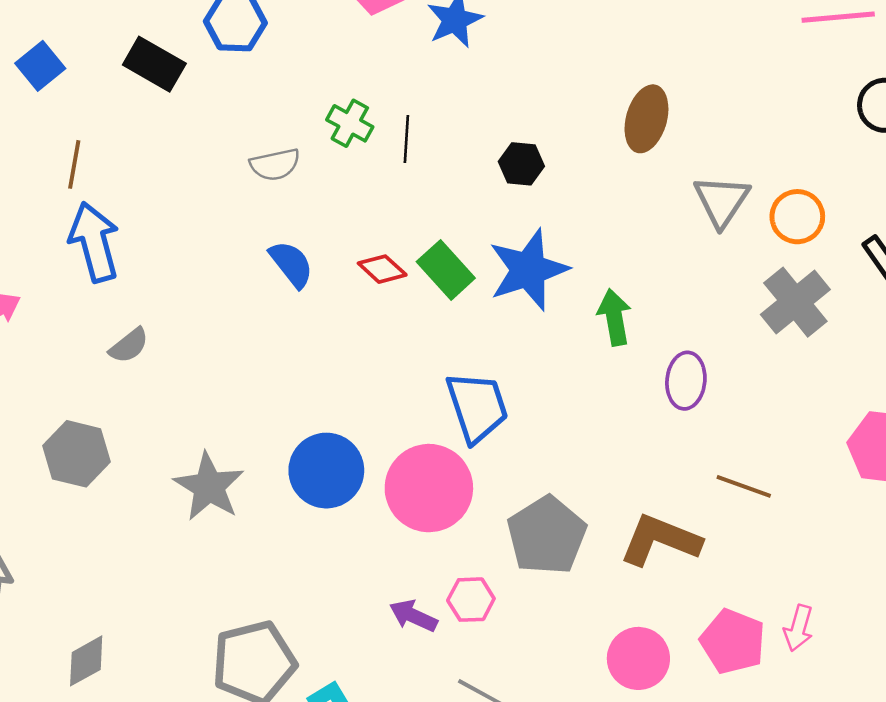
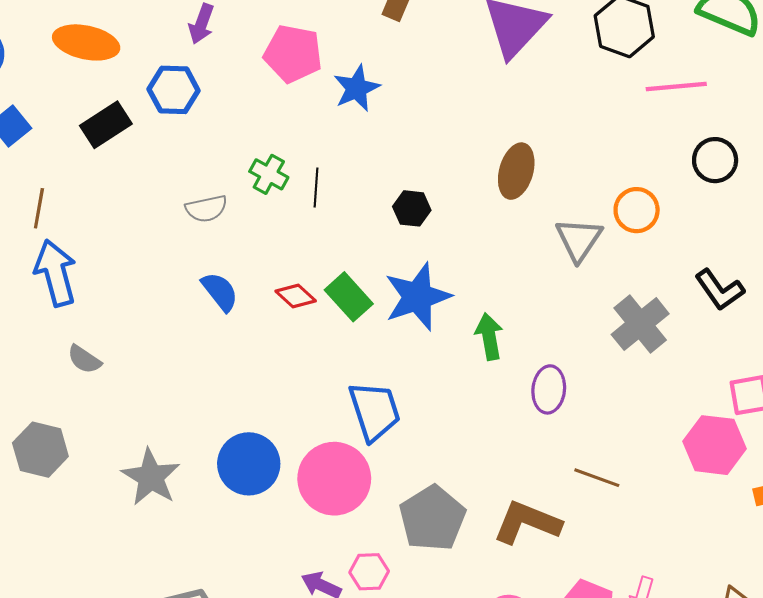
black rectangle: (154, 64) -> (106, 125), turned -63
orange circle: (797, 217) -> (637, 210), moved
gray semicircle: (129, 346) -> (84, 359), turned 72

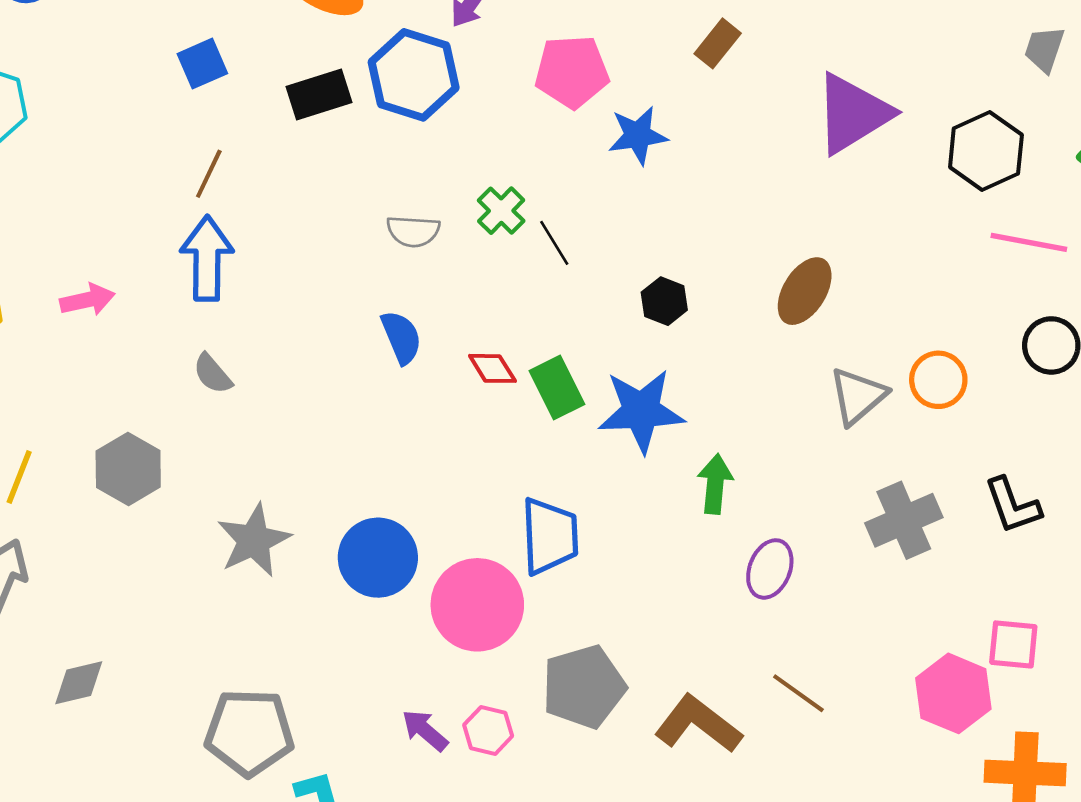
pink pentagon: (293, 54) -> (572, 72), turned -30
blue hexagon: (174, 90) -> (414, 75), size x1.4
black line: (316, 188) -> (554, 243), turned -51

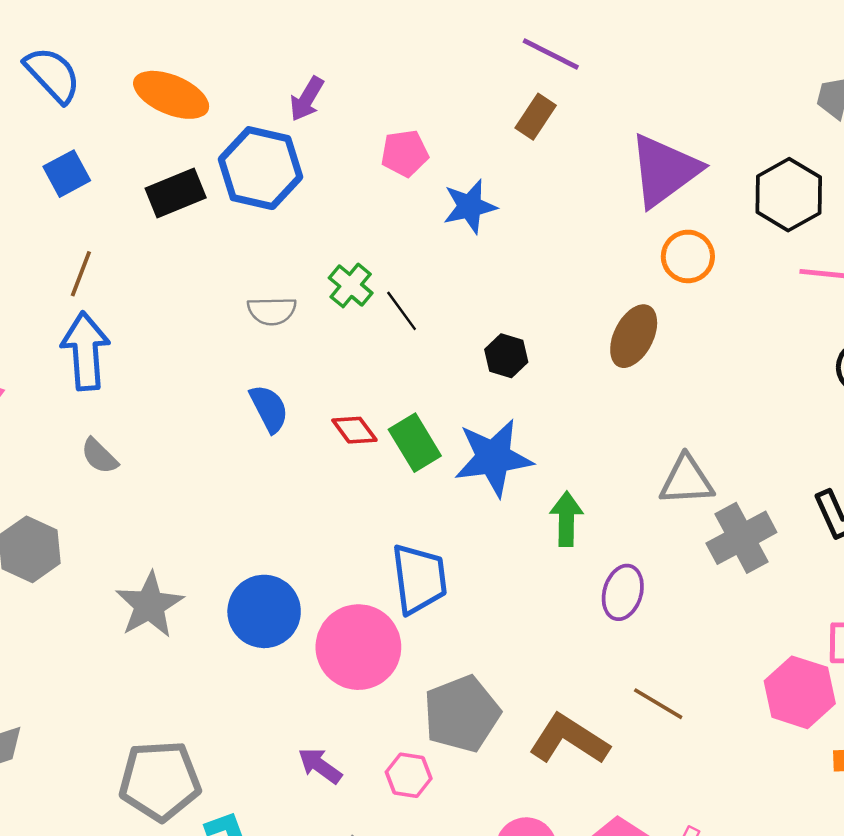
pink pentagon: (572, 72) -> (405, 153), size x0.7
orange circle: (938, 380) -> (688, 256), moved
gray triangle: (858, 396) -> (686, 480), moved, turned 42
pink hexagon: (488, 730) -> (409, 775), moved

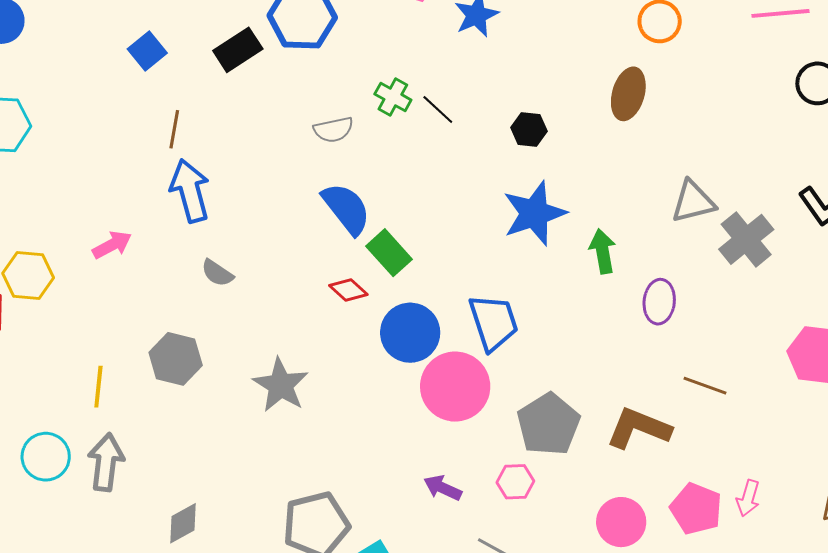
blue semicircle: (269, 409) -> (346, 209), size x1.4
red diamond: (354, 430) -> (348, 290), moved
green rectangle: (415, 443) -> (389, 253), moved
blue circle: (264, 611) -> (410, 333), moved

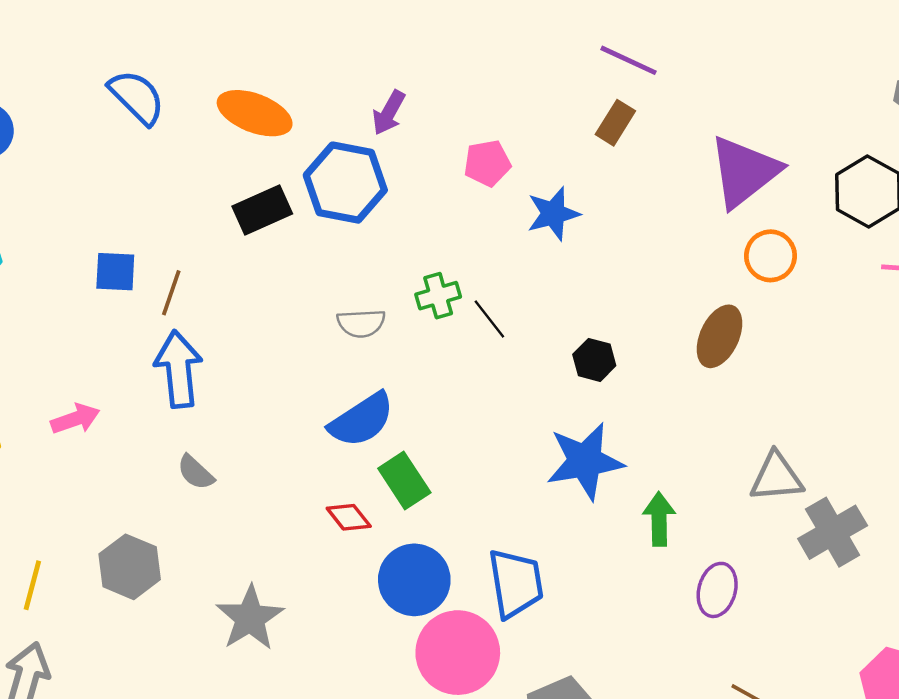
blue square: (147, 51) -> (115, 272), moved, turned 33
green cross: (393, 97) -> (438, 296), turned 36
blue semicircle: (346, 209) -> (362, 420), turned 86

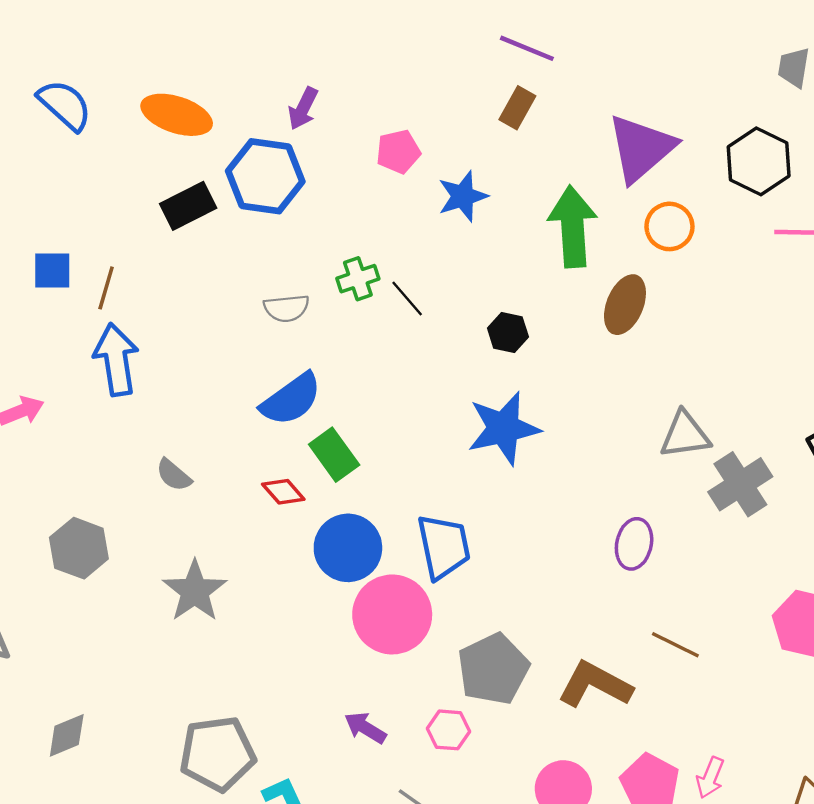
gray semicircle: (196, 472) -> (174, 475), moved
green arrow: (659, 519) -> (573, 227), moved, size x1.6

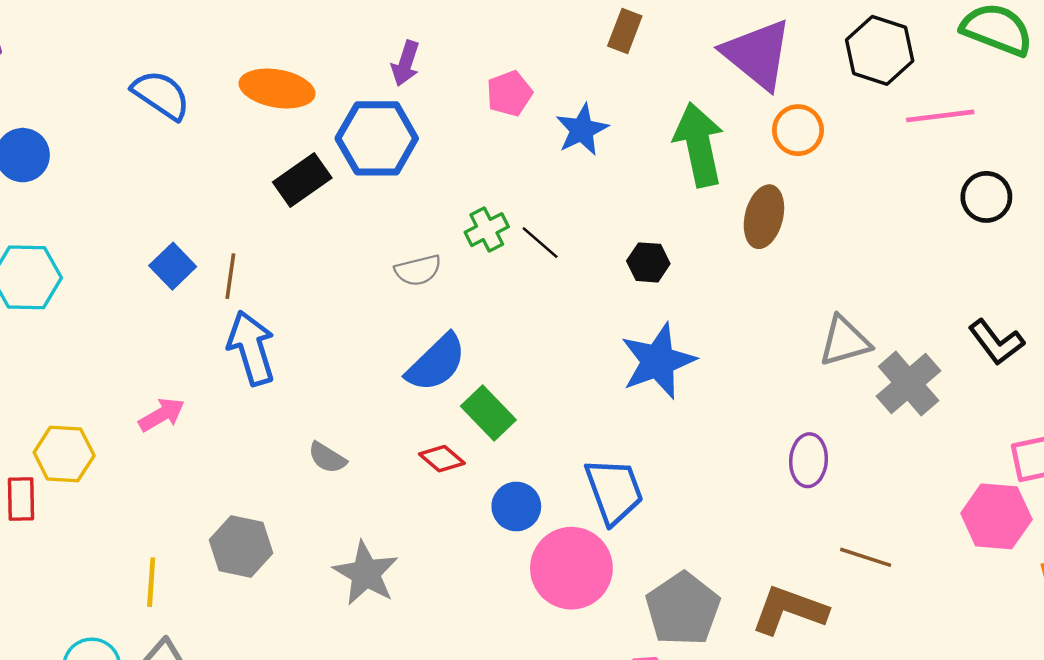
purple triangle: (641, 148) -> (757, 54), turned -32
blue square: (52, 270) -> (173, 266), turned -36
blue circle: (348, 548) -> (516, 506), size x0.7

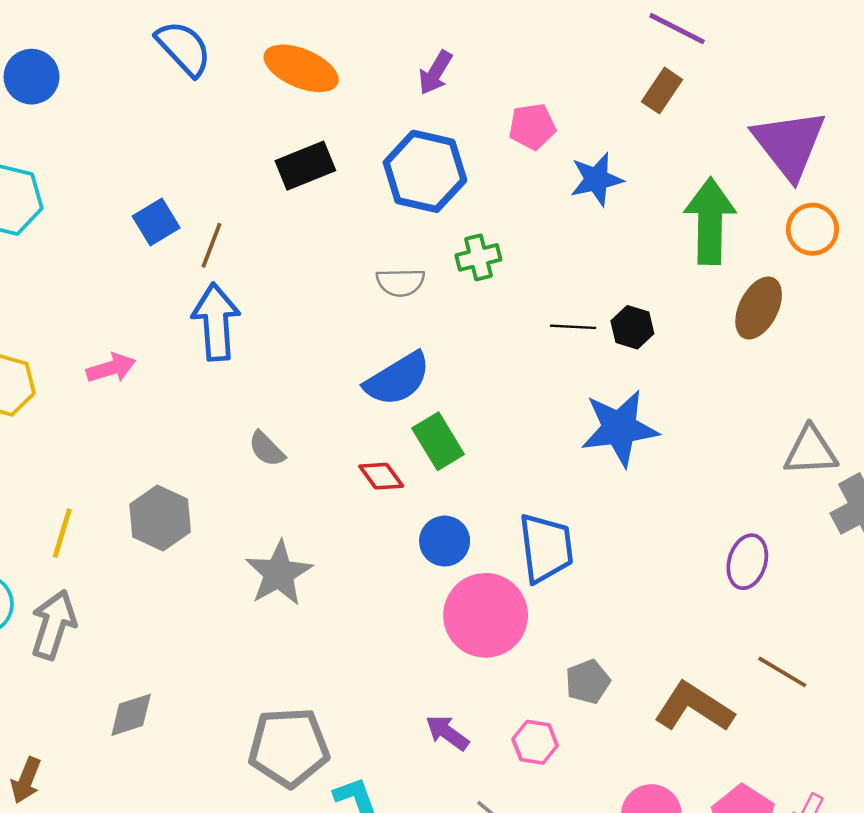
blue hexagon: (377, 138) -> (425, 171), moved
black line: (540, 243) -> (573, 327), moved, turned -51
gray pentagon: (683, 609) -> (588, 682), size x0.6

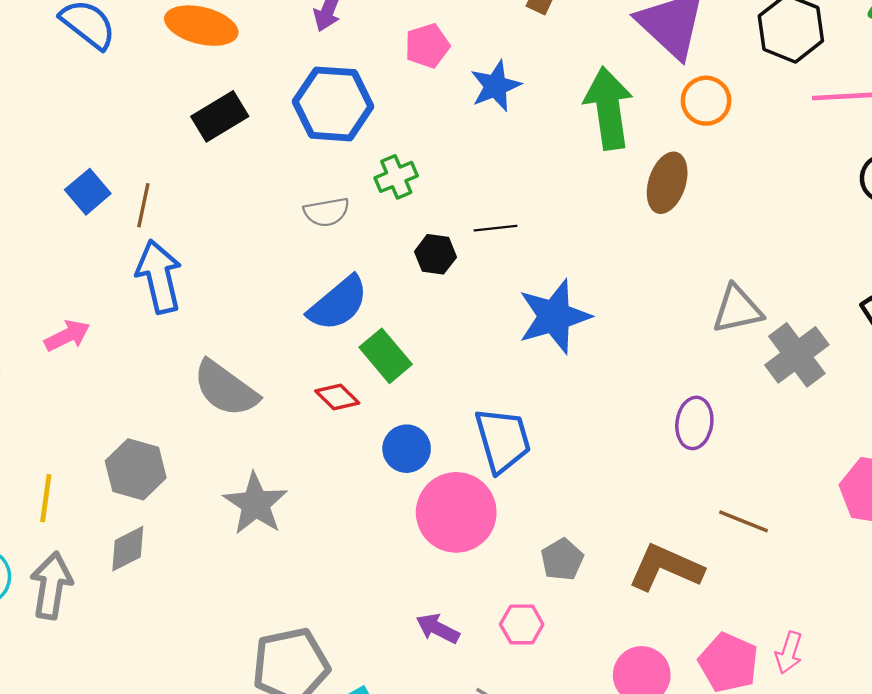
black hexagon: (632, 327) -> (435, 254), moved
gray semicircle: (267, 449) -> (226, 389), size x1.8
gray diamond: (131, 715) -> (128, 549), moved

